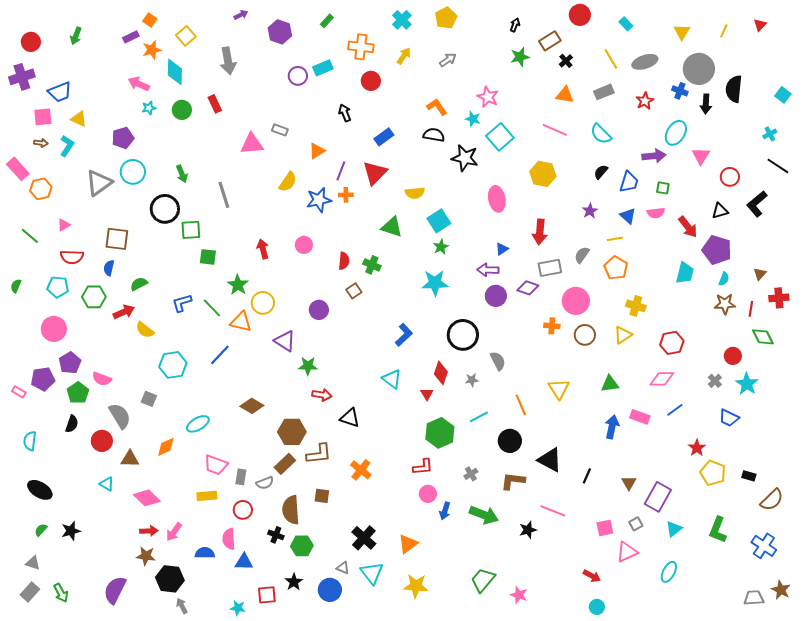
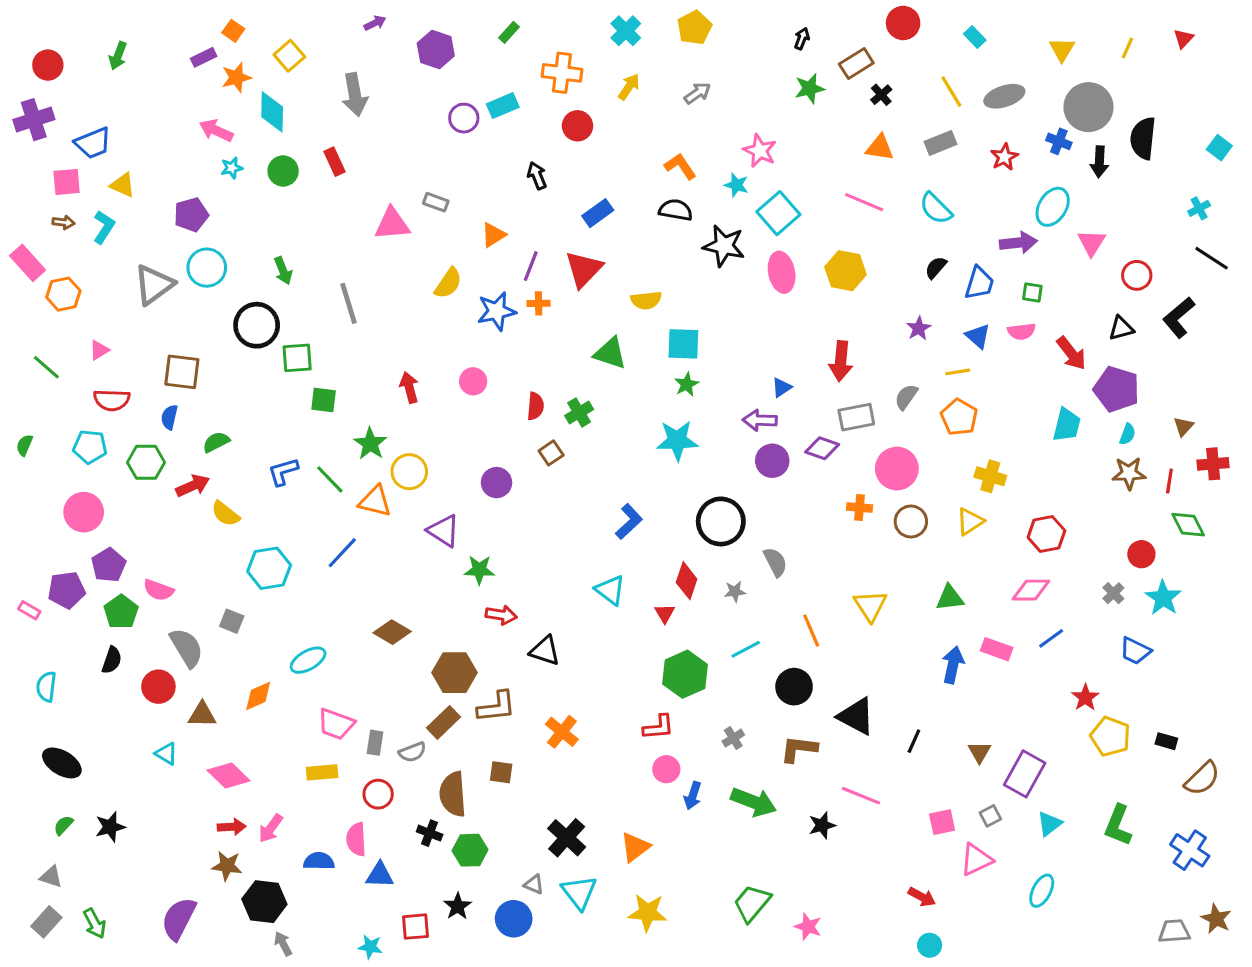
pink ellipse: (497, 199) -> (782, 272), moved
cyan square: (439, 221) -> (683, 344), turned 35
green cross: (372, 265) -> (579, 412), turned 36

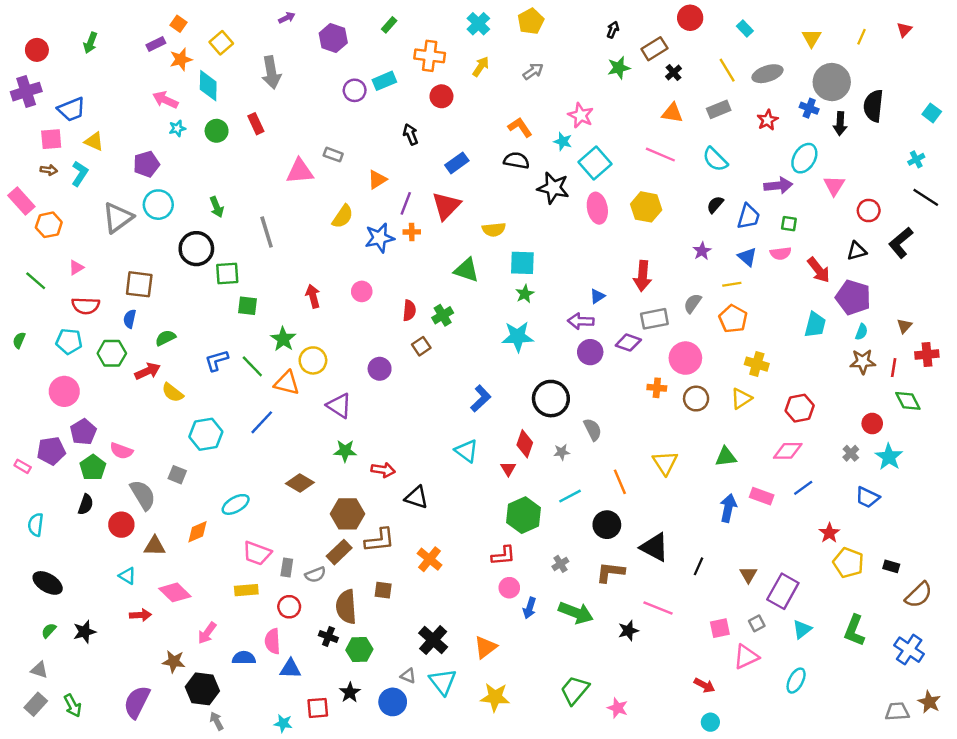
green star: (479, 570) -> (345, 451), moved
red arrow: (232, 827) -> (140, 615), moved

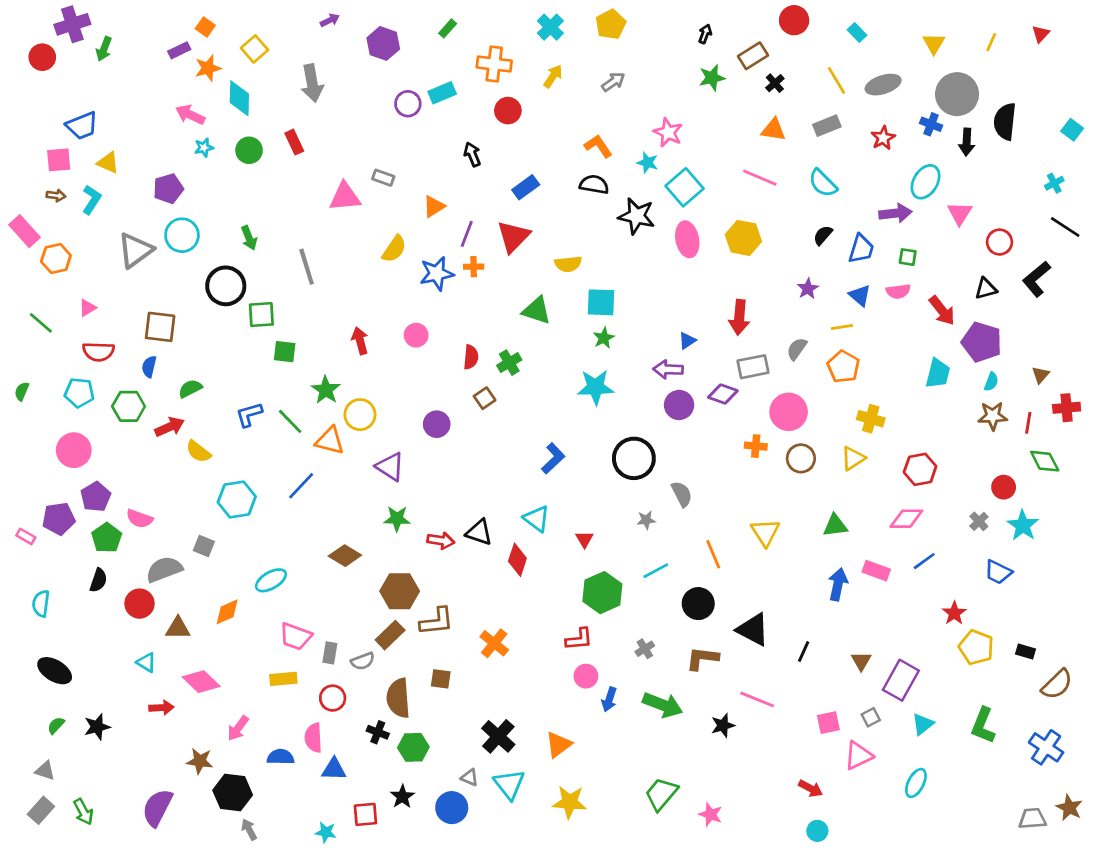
purple cross: (26, 92) -> (72, 24), moved
red diamond: (525, 444) -> (517, 560), moved
gray semicircle: (143, 495) -> (164, 569), turned -80
black triangle: (416, 497) -> (479, 532), moved

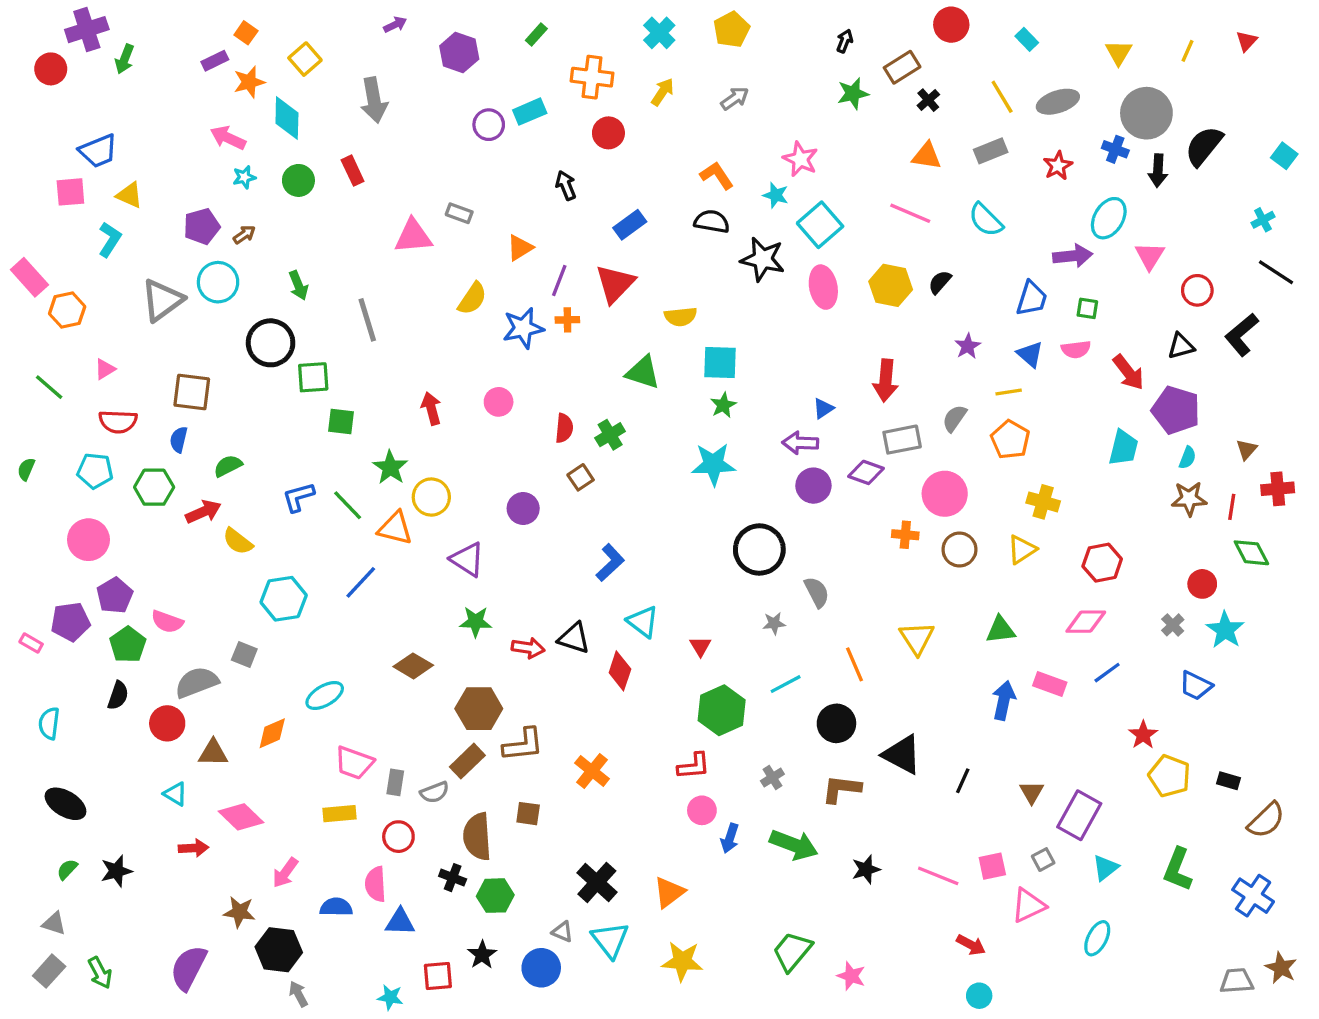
black semicircle: (1005, 122) -> (1204, 146), turned 33
brown arrow: (56, 195) -> (244, 235), moved, turned -42
black semicircle: (823, 235) -> (940, 282), moved
blue L-shape: (553, 458) -> (610, 563), moved
pink line: (757, 699) -> (938, 876), moved

